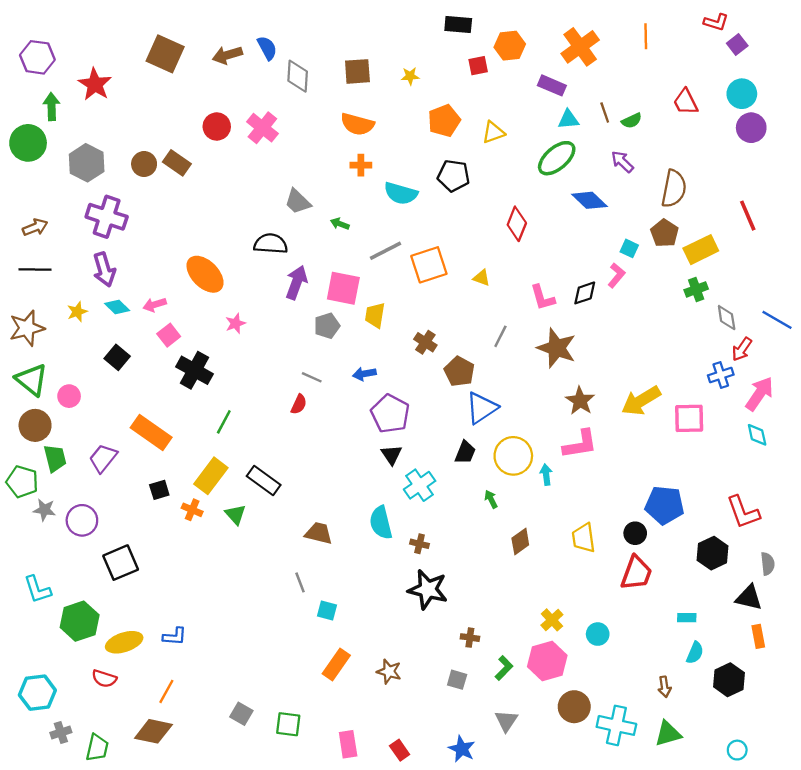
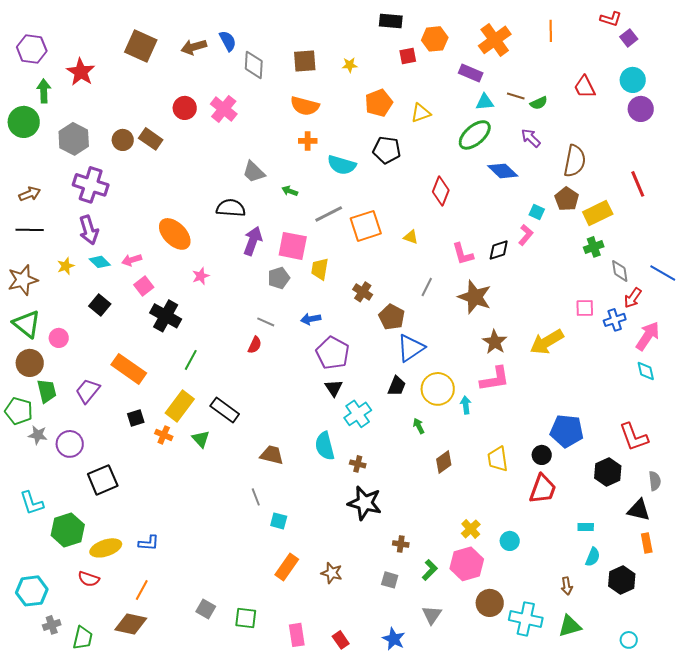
brown line: (605, 112) -> (516, 96), turned -54
pink square: (689, 418) -> (585, 308), moved, size x0.7

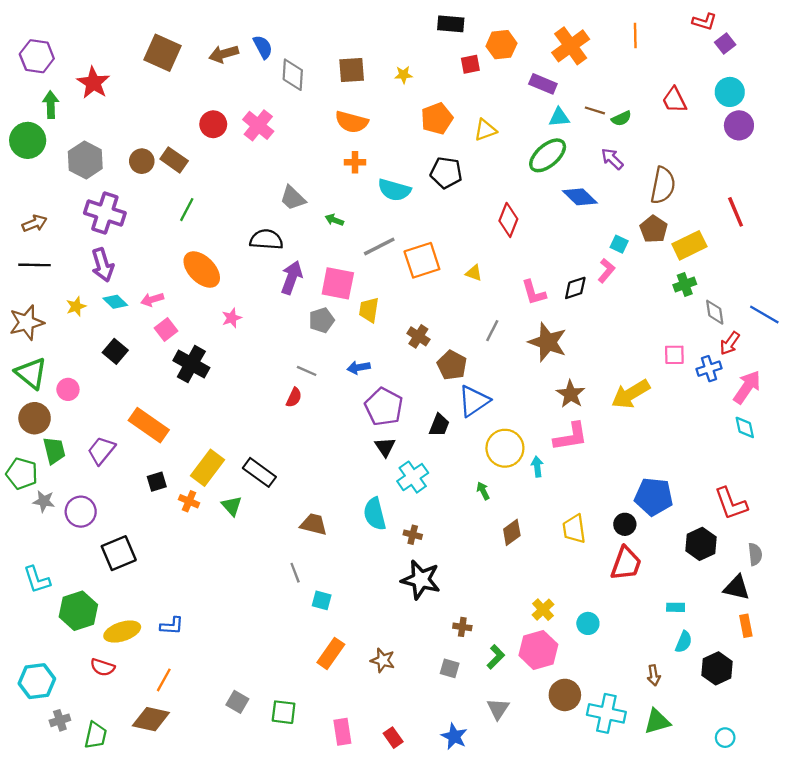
green line: (191, 360) -> (187, 210), moved
black trapezoid: (397, 386) -> (439, 425), moved

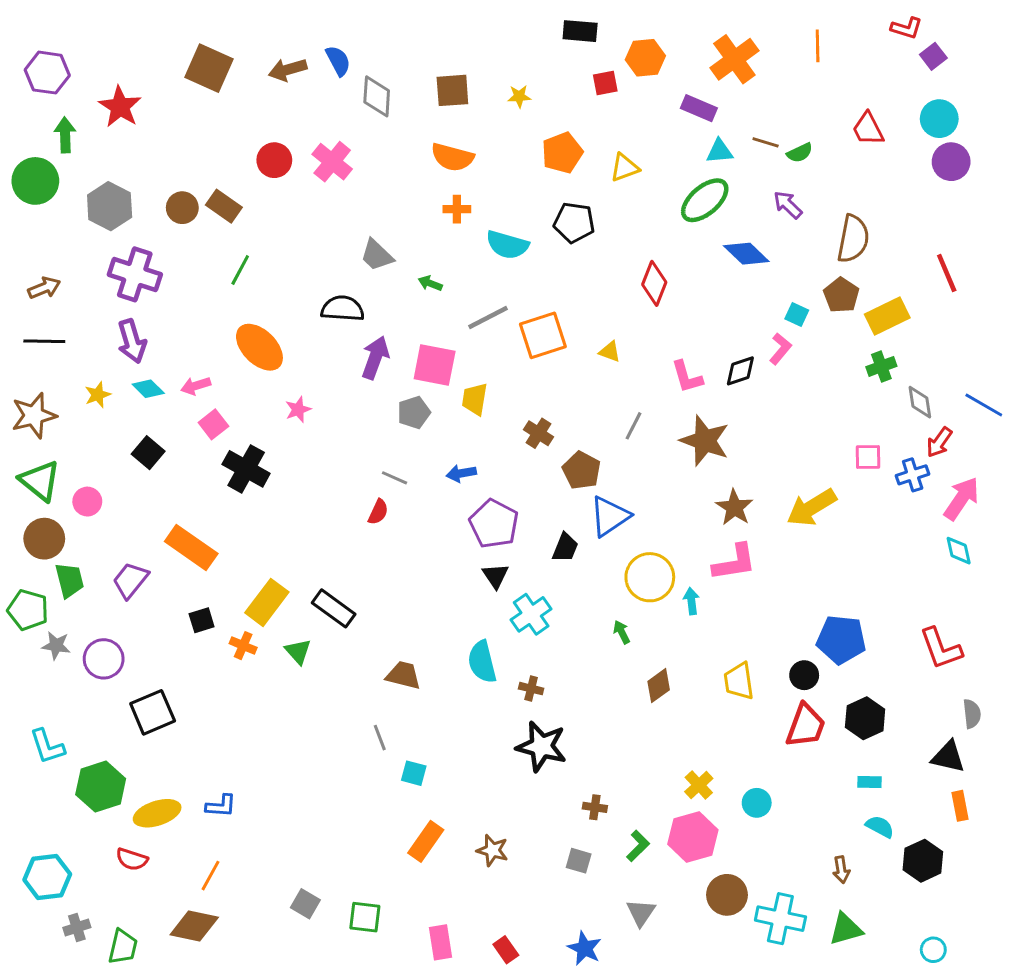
black hexagon: (701, 544) -> (865, 718), moved
cyan semicircle: (684, 642) -> (880, 827), turned -85

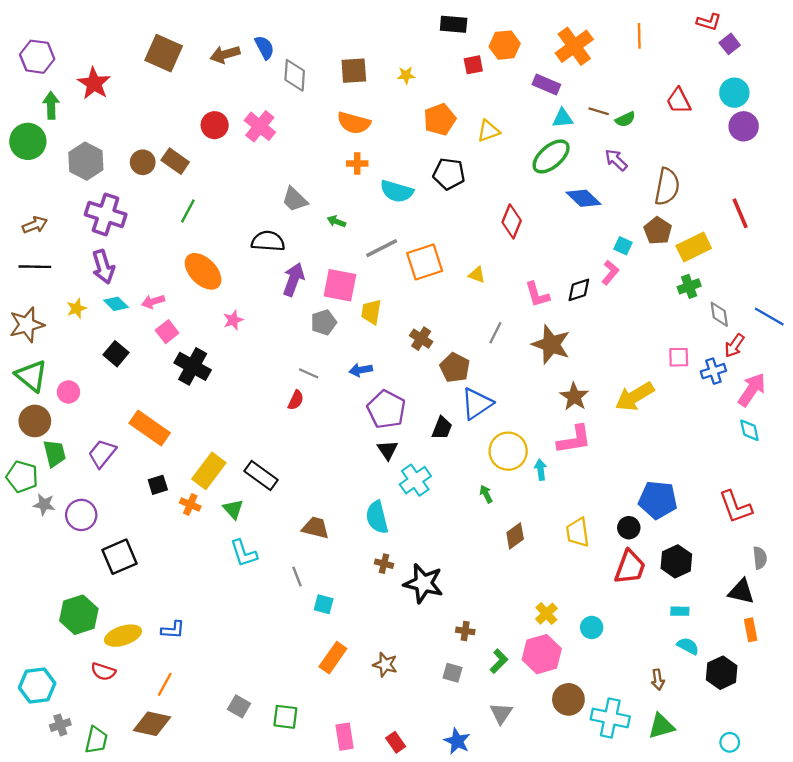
brown cross: (531, 689) -> (384, 564), moved
cyan L-shape: (47, 746) -> (244, 553), moved

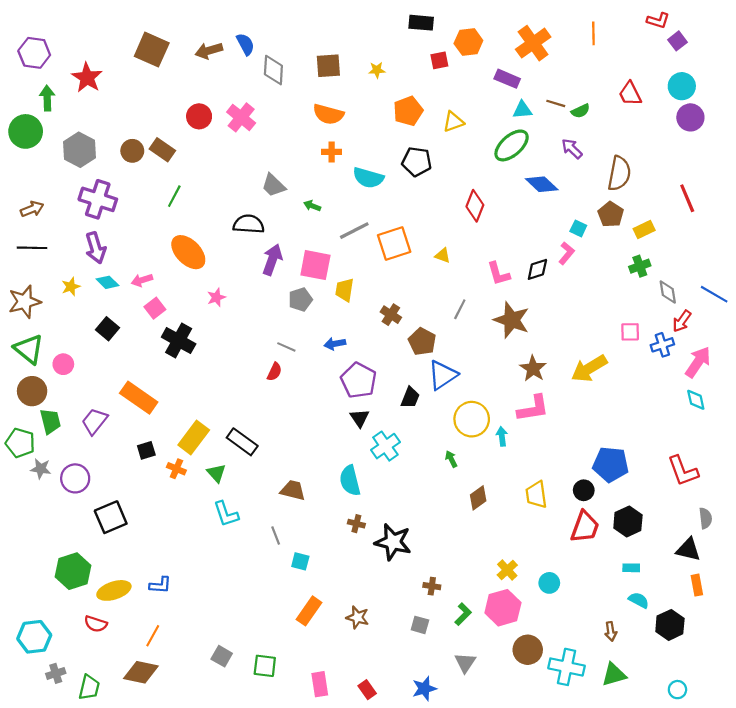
yellow rectangle: (694, 247) -> (644, 230), size x0.7
blue star: (457, 741) -> (424, 689), turned 30

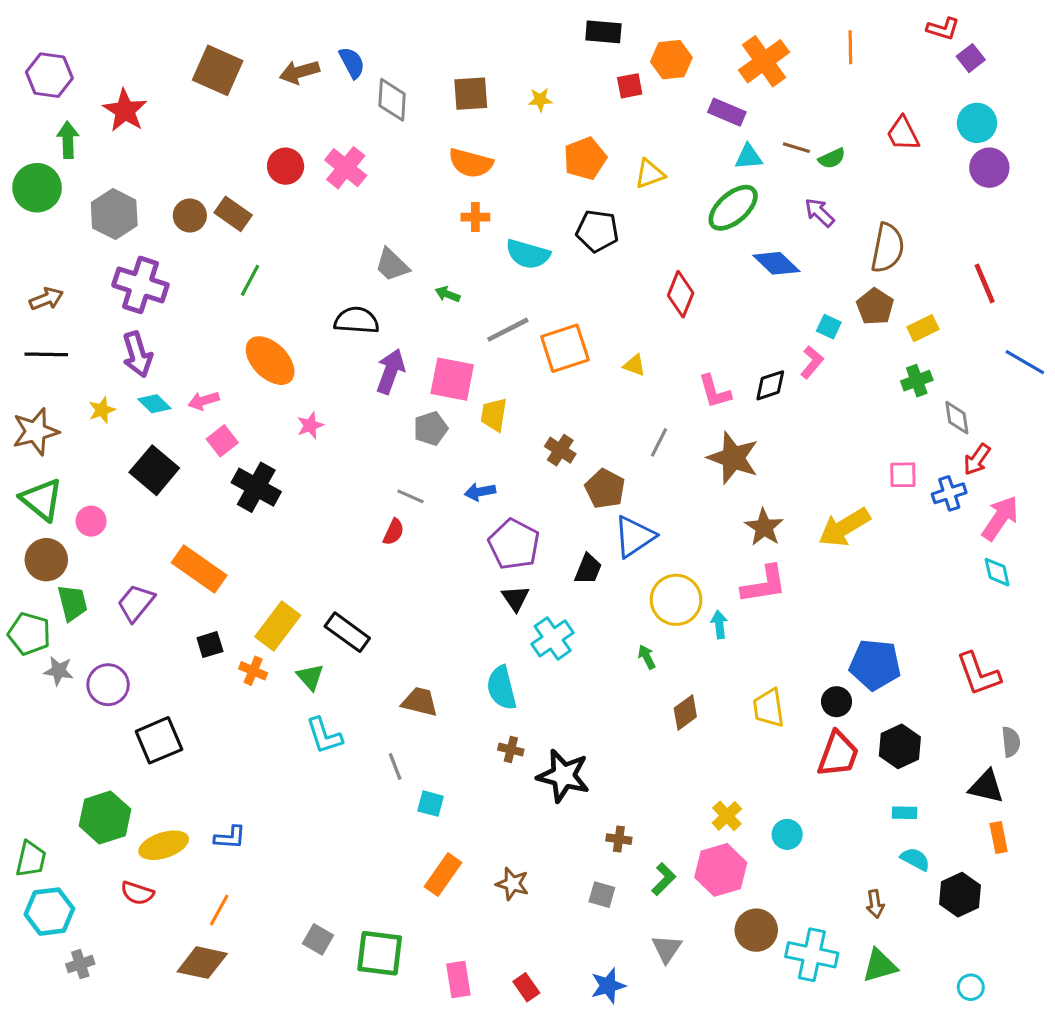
blue line: (714, 294) -> (1025, 362), moved
black square: (107, 329) -> (154, 470), size x1.4
green square: (265, 666) -> (380, 953), size x1.4
green trapezoid: (89, 687) -> (31, 859), moved

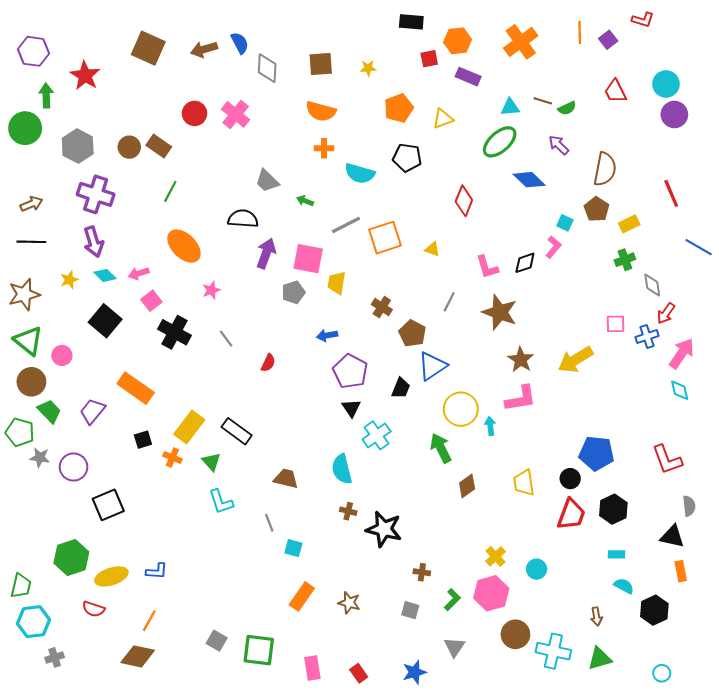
purple square: (971, 58) -> (608, 40), moved
purple rectangle: (727, 112) -> (468, 77), moved
gray line: (411, 496) -> (226, 339), moved, turned 30
green trapezoid: (73, 603) -> (49, 411), turned -30
green arrow: (647, 657) -> (441, 448), size x1.8

